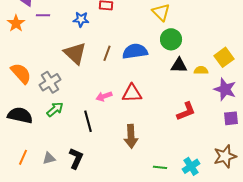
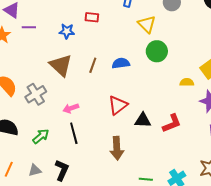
blue semicircle: (135, 51) -> (121, 63), size x0.7
black triangle: (179, 65) -> (143, 120), moved
red triangle: (132, 93) -> (118, 105), turned -35
pink arrow: (104, 96) -> (71, 108), moved
green arrow: (55, 109) -> (41, 136), moved

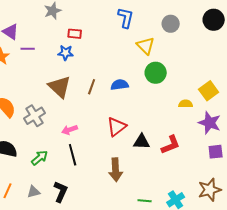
red rectangle: (92, 17) -> (75, 34), moved

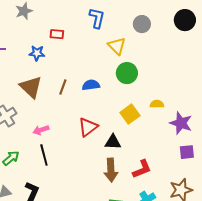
red rectangle: (75, 34) -> (57, 34), moved
yellow square: (209, 91) -> (130, 114), moved
red L-shape: (171, 145) -> (142, 169), moved
brown arrow: (116, 170) -> (111, 170), moved

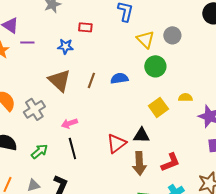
gray circle: (142, 24) -> (172, 35), moved
red triangle: (88, 127) -> (116, 143), moved

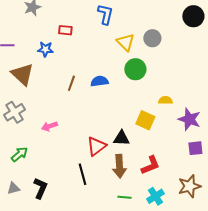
brown triangle: (59, 80) -> (22, 74), moved
yellow square: (158, 107) -> (145, 120), moved, turned -30
black line: (72, 148) -> (82, 174), moved

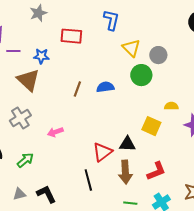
red rectangle: (65, 30) -> (71, 36), size x1.5
gray circle: (152, 38) -> (158, 55), moved
blue star: (45, 49) -> (41, 56), moved
black L-shape: (40, 188) -> (46, 194), turned -50

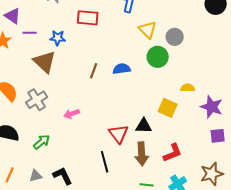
red triangle: (102, 152) -> (119, 134), turned -30

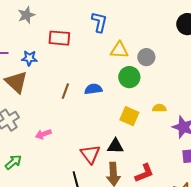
yellow triangle: (148, 30) -> (119, 50), turned -42
yellow square: (168, 108) -> (129, 116), moved

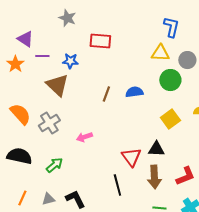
gray star: (26, 15) -> (67, 18), turned -30
blue L-shape: (99, 22) -> (171, 27), moved
yellow square: (129, 116) -> (170, 119), turned 30

